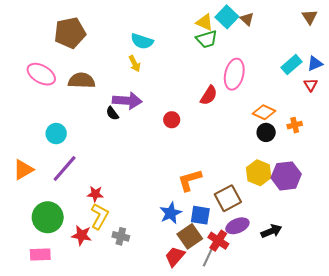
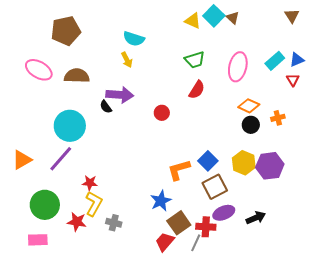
green trapezoid: (207, 39) -> (195, 60), moved
pink ellipse: (234, 74) -> (238, 67), moved
cyan circle: (56, 134) -> (70, 126), moved, size x1.6
blue square: (200, 215) -> (208, 161), moved, turned 36
red cross: (218, 241) -> (206, 227), turned -30

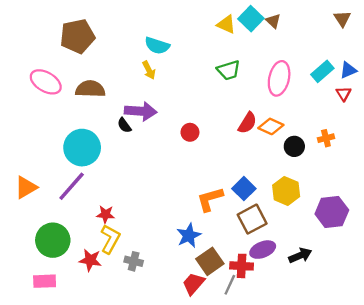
red semicircle: (197, 90) -> (247, 123), moved
orange diamond: (249, 106) -> (271, 126), moved
purple hexagon: (270, 166) -> (332, 212), moved

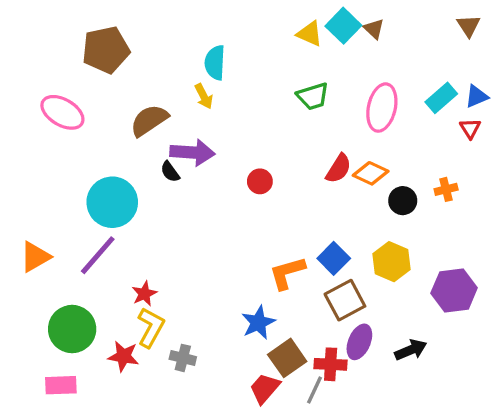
cyan semicircle: (157, 46) -> (215, 63), turned 75
brown semicircle: (90, 89) -> (149, 120), moved, turned -36
red star: (106, 214) -> (144, 294), turned -30
purple ellipse: (263, 250) -> (359, 342), turned -45

